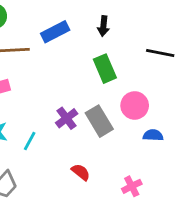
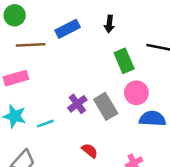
green rectangle: (105, 69) -> (124, 61), moved
blue semicircle: (153, 135) -> (152, 119), size x1.5
cyan line: (30, 141) -> (45, 124), turned 42

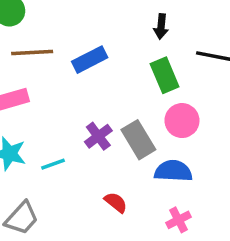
black arrow: (109, 24) -> (161, 26), moved
blue rectangle: (68, 29) -> (90, 60), moved
blue semicircle: (152, 119) -> (173, 171), moved

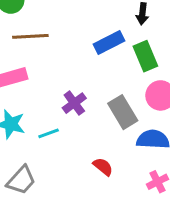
blue rectangle: (90, 60) -> (109, 42), moved
purple cross: (98, 136) -> (74, 103), moved

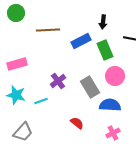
brown line: (30, 36) -> (48, 30), moved

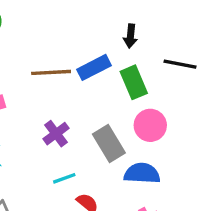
brown line: (48, 30) -> (51, 72), moved
cyan line: (41, 101) -> (64, 178), moved

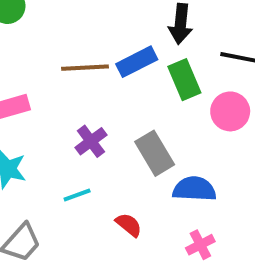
black arrow: (130, 36) -> (180, 24), size x1.4
pink circle: (150, 125) -> (230, 111), moved
cyan line: (64, 178) -> (77, 195), moved

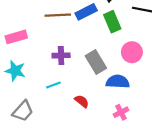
pink circle: (230, 111) -> (132, 52), moved
purple cross: (91, 141) -> (61, 55), turned 35

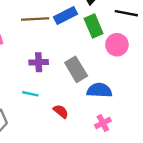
pink circle: (132, 52) -> (117, 45), moved
cyan line: (53, 85) -> (30, 94), turned 32

